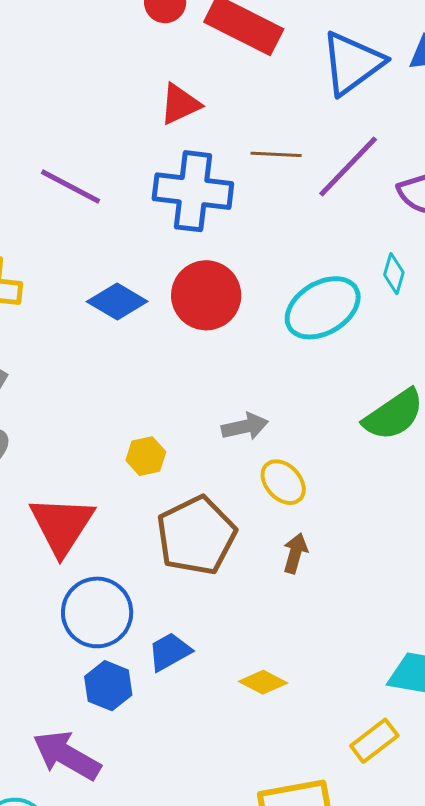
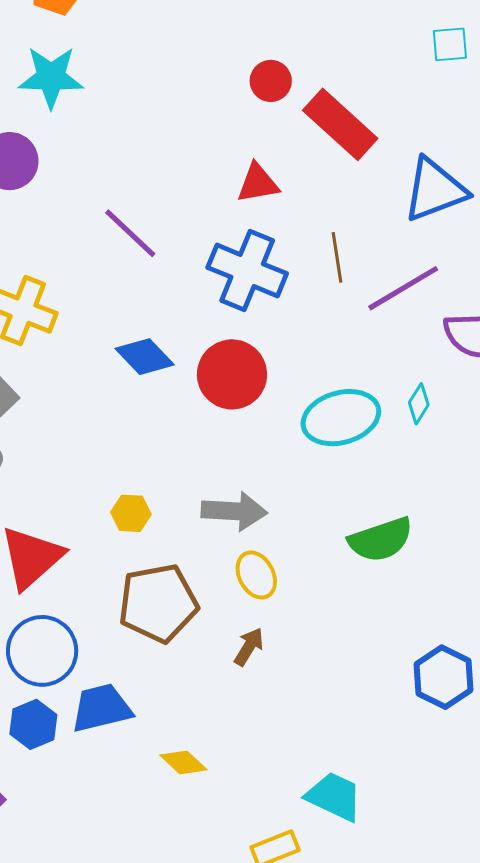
brown line: (276, 154) -> (337, 257), turned 63
gray arrow: (245, 426) -> (234, 511), size x1.4
blue trapezoid: (170, 652) -> (101, 708), size x1.4

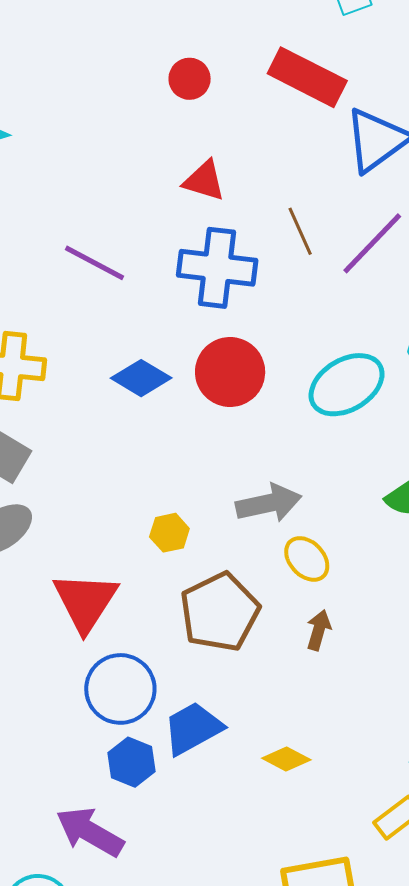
red rectangle: (340, 124) -> (307, 77), moved
red triangle: (258, 183) -> (204, 181), turned 42

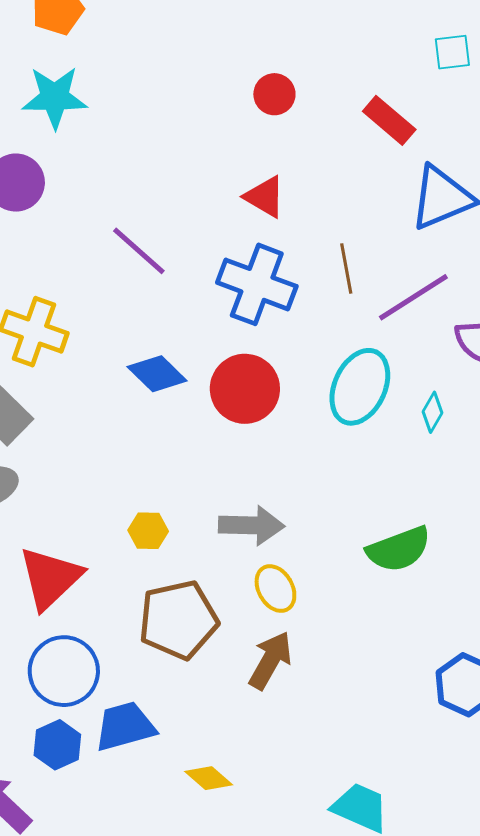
red rectangle: (307, 77) -> (389, 120), size x0.7
cyan ellipse: (347, 385) -> (360, 387), moved, turned -48
brown arrow: (319, 630) -> (270, 660), size x1.5

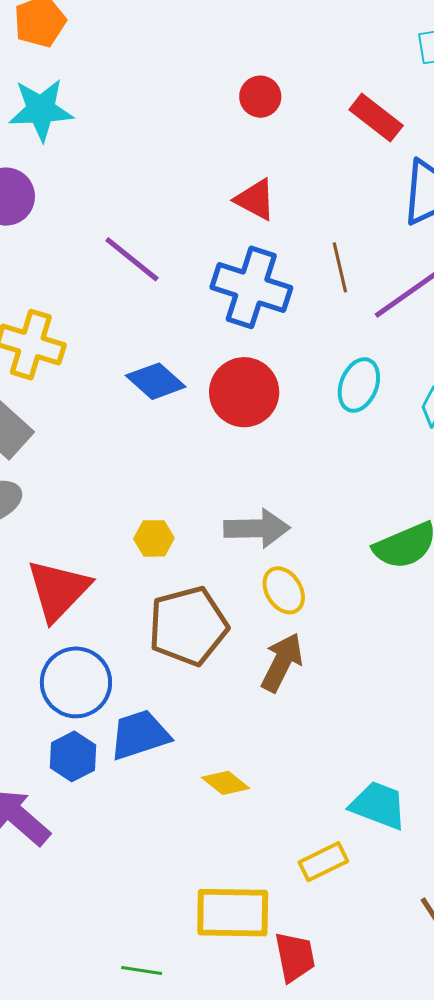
cyan ellipse: (360, 387) -> (359, 385), size x0.7

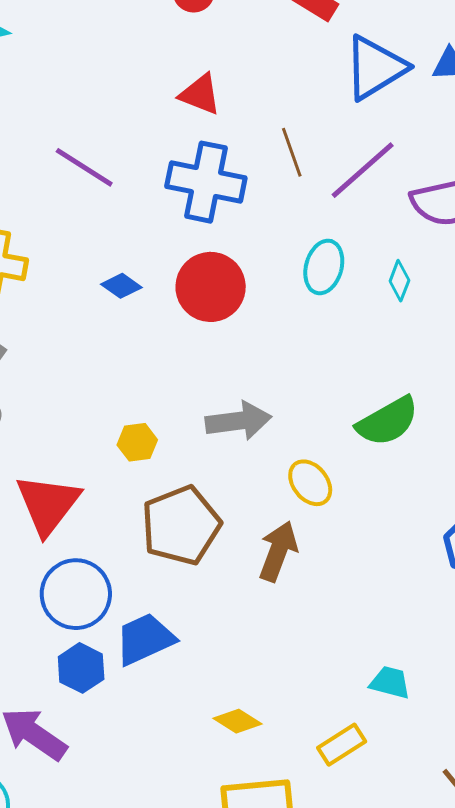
blue diamond: (156, 381) -> (121, 286), size x0.7
yellow ellipse: (284, 590) -> (310, 483), moved
yellow diamond: (226, 783) -> (238, 721), moved
cyan trapezoid: (378, 805) -> (390, 682), size x0.7

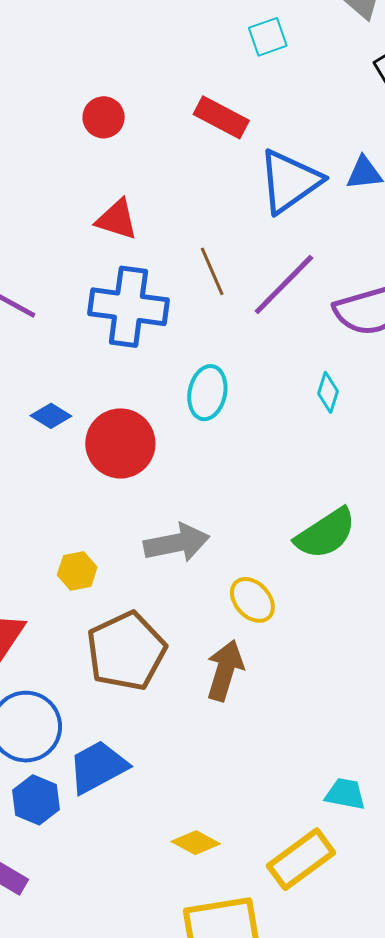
cyan ellipse: (324, 267) -> (207, 393), moved
red circle: (211, 287) -> (120, 443), moved
yellow rectangle: (342, 745) -> (301, 859), size x1.4

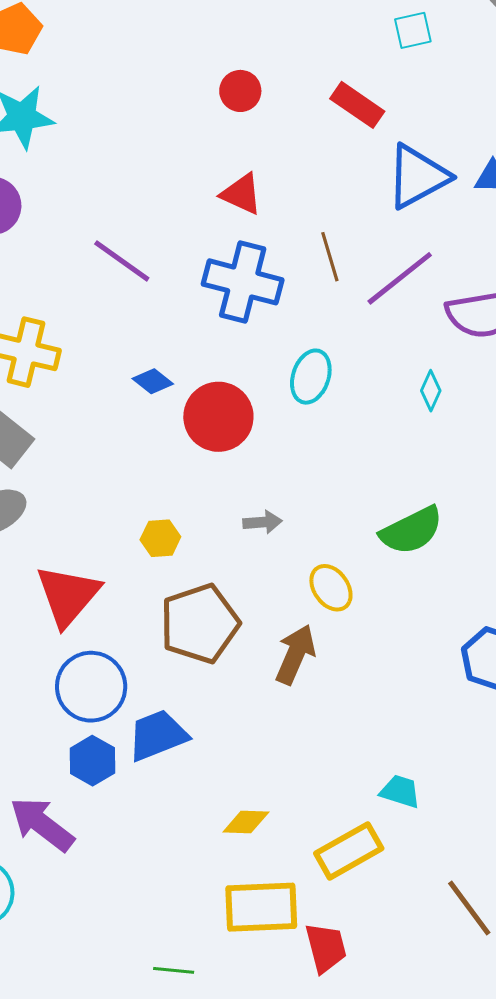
gray arrow: (177, 543) -> (263, 522), size x0.6
yellow diamond: (196, 843) -> (246, 822), turned -33

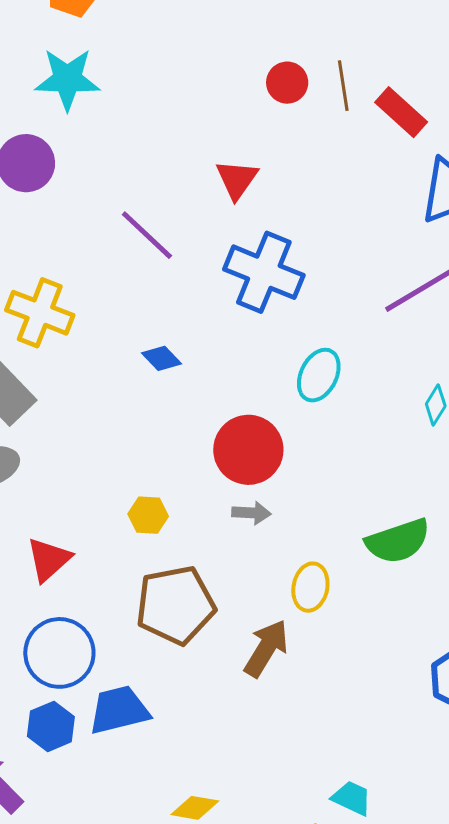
red triangle: (241, 194) -> (237, 179), moved, turned 33
brown line: (330, 257) -> (343, 86), moved
red circle: (218, 417) -> (248, 450), moved
yellow ellipse: (331, 588) -> (310, 587), turned 39
red triangle: (68, 595) -> (49, 559), size x0.7

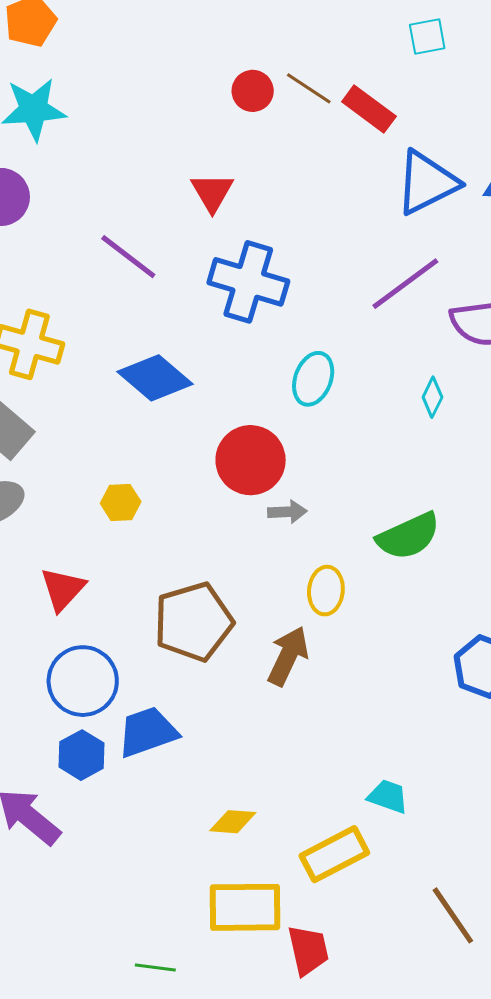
brown line: (343, 86) -> (309, 88), turned -42
blue diamond: (162, 358) -> (155, 378), size x1.8
gray arrow: (251, 513) -> (287, 512), moved
yellow hexagon: (148, 515) -> (121, 503), moved

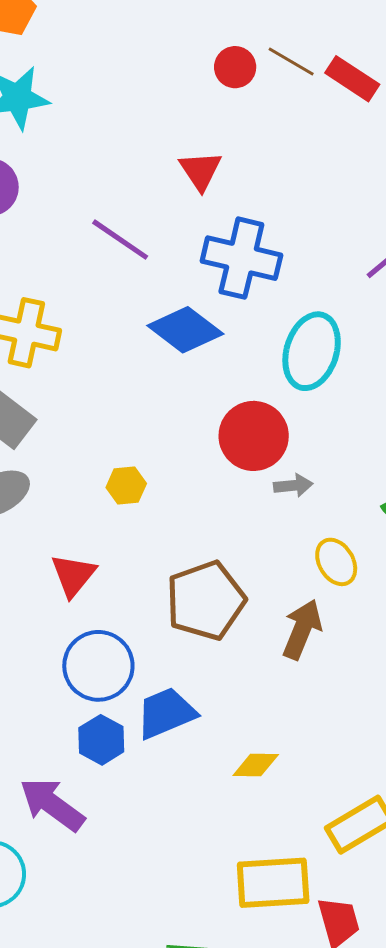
blue diamond: (155, 378) -> (185, 330), moved
cyan ellipse: (313, 379) -> (312, 351), size x1.4
yellow ellipse: (326, 591) -> (336, 562), turned -33
yellow diamond: (233, 822) -> (256, 765), moved

